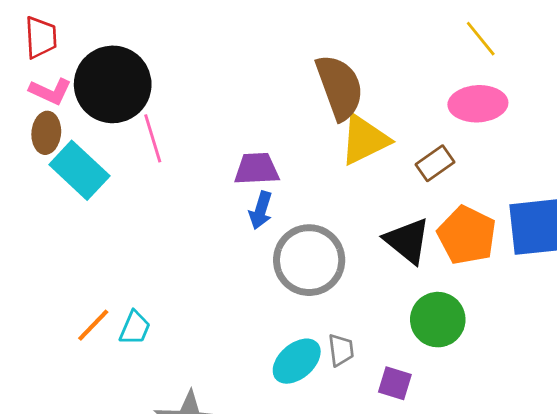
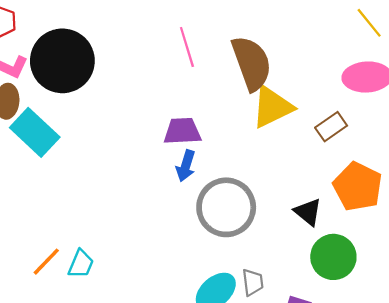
pink line: (153, 138) -> (187, 47), moved
black triangle: (407, 241) -> (308, 212), moved, size x0.7

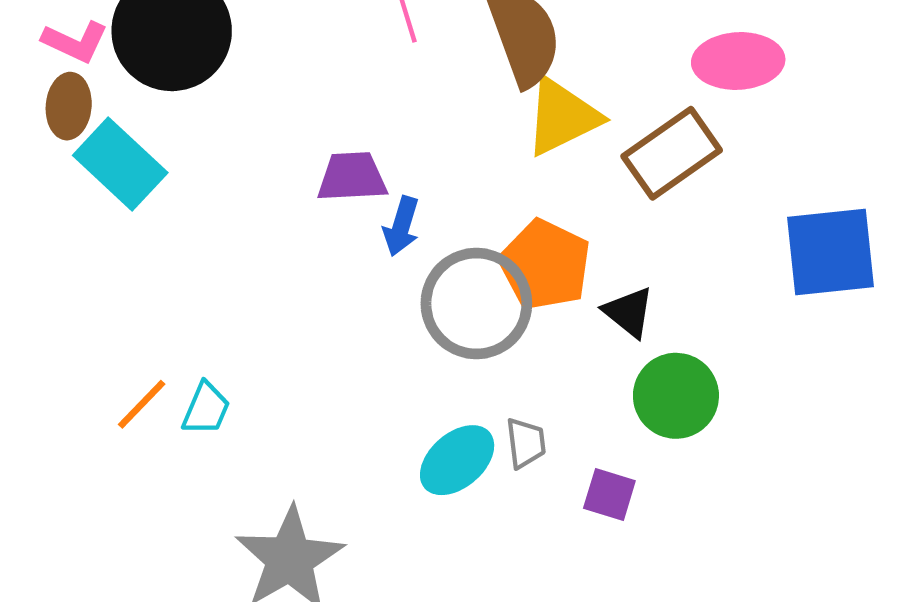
brown rectangle: (331, 127) -> (672, 153), size x1.6
purple trapezoid: (182, 131) -> (352, 177), moved
orange pentagon: (358, 187) -> (545, 265), moved

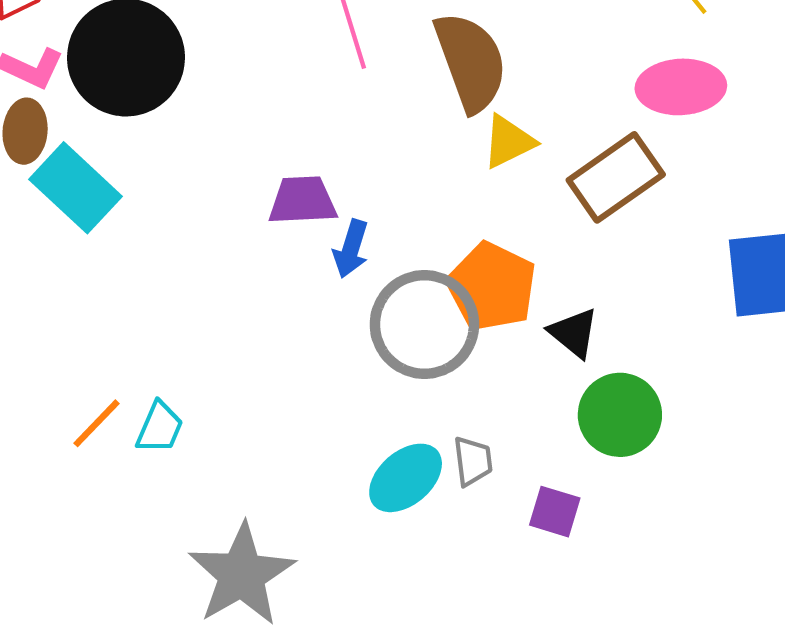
yellow triangle: (562, 117) -> (509, 142), size x0.7

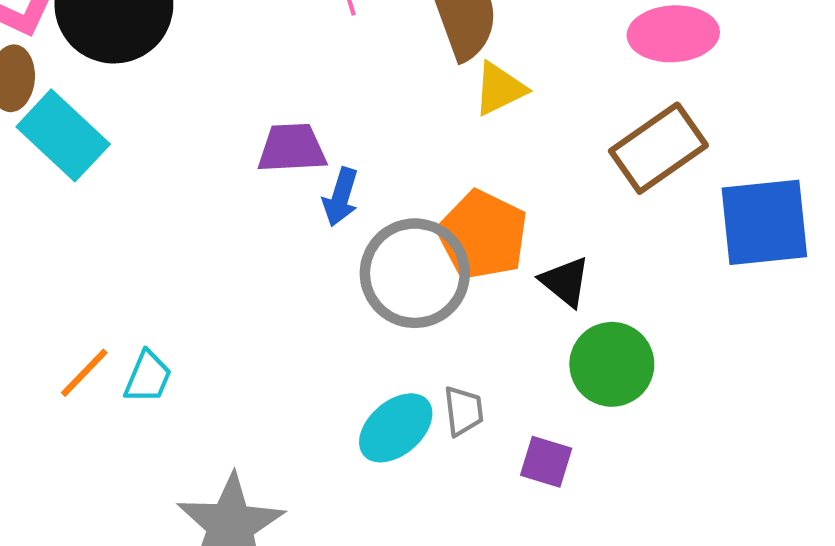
brown rectangle: (616, 177) -> (658, 148), moved

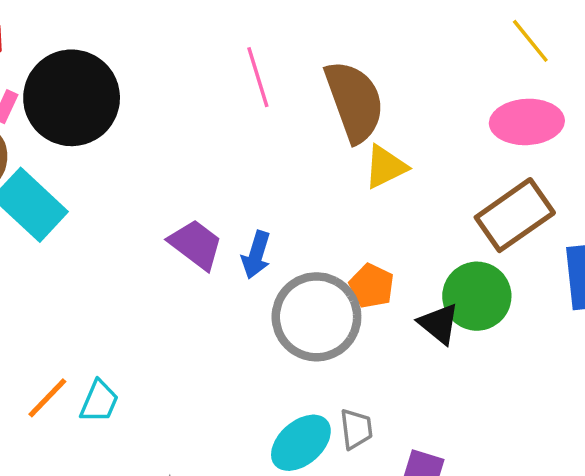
purple trapezoid: (292, 148) -> (196, 244), moved, turned 40
orange pentagon: (483, 235) -> (372, 286), size x0.6
green circle: (612, 364) -> (477, 296), moved

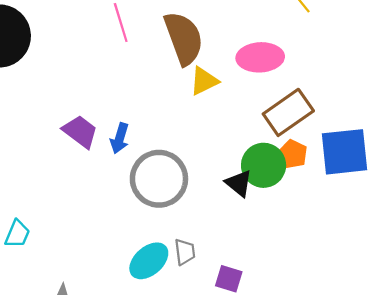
pink ellipse: (527, 122) -> (260, 57), moved
orange pentagon: (372, 286) -> (293, 154), moved

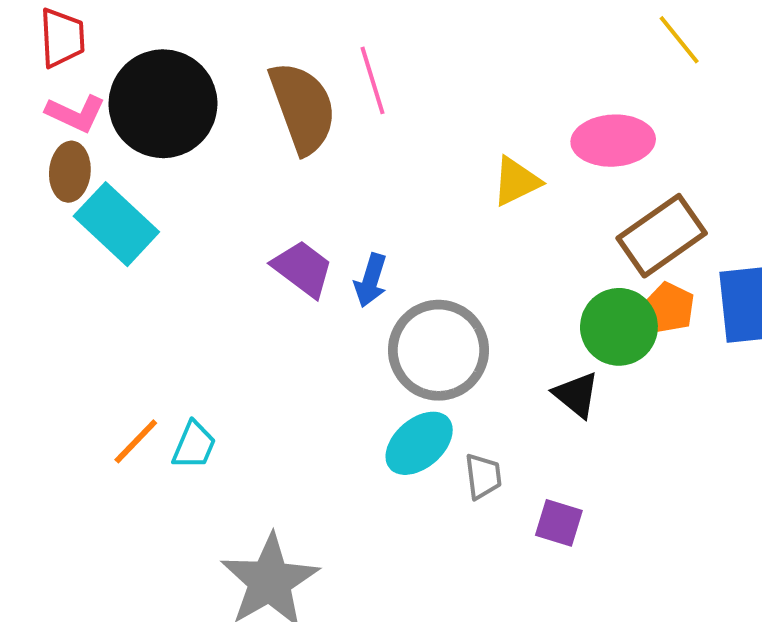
brown semicircle: (184, 38) -> (303, 108), moved
black triangle: (239, 183) -> (576, 395), moved
cyan ellipse: (149, 261) -> (419, 443), moved

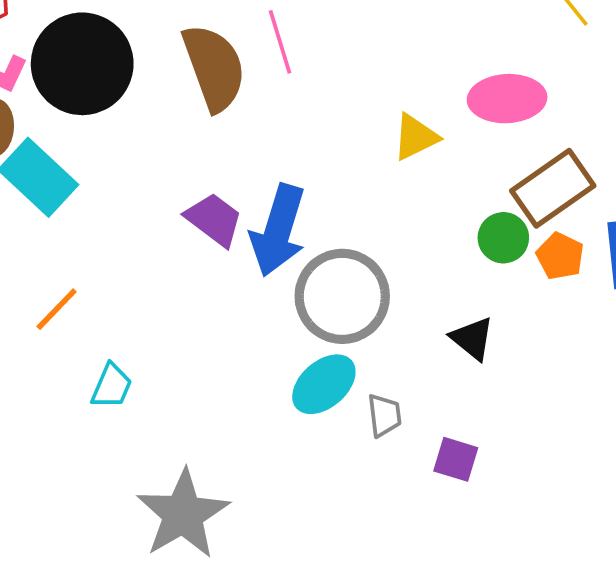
blue arrow: (371, 280) -> (278, 230), size x1.8
green circle: (619, 327) -> (503, 238), moved, size x0.7
orange line: (136, 441) -> (57, 309), moved

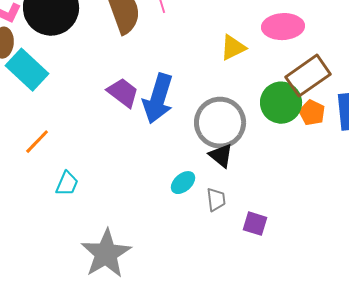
green circle: (503, 238) -> (281, 103), size x1.5
gray circle: (342, 296) -> (220, 123), moved
black triangle: (472, 338) -> (221, 156), moved
cyan ellipse: (324, 384) -> (183, 183), size x0.7

